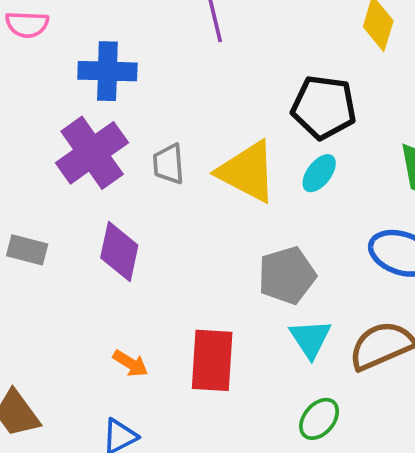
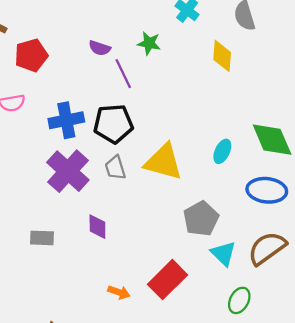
black pentagon: (324, 107) -> (113, 124), moved
cyan ellipse: (319, 173) -> (222, 151), moved
purple diamond: (119, 252) -> (97, 227), size x0.7
red rectangle: (212, 360) -> (167, 280), turned 54

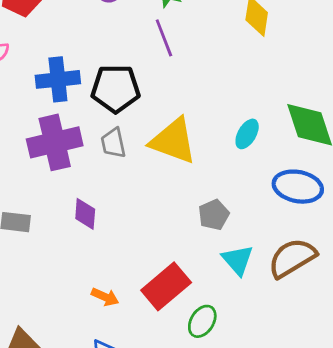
purple line: (123, 74) -> (164, 38), moved
purple cross: (68, 171) -> (55, 142), turned 30
gray pentagon: (201, 219) -> (214, 215), size x0.7
green ellipse: (239, 300) -> (202, 321), moved

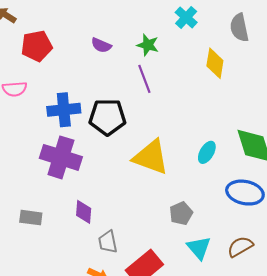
purple cross: (55, 142) -> (61, 157), turned 30
gray trapezoid: (113, 143) -> (108, 242), moved
brown semicircle: (292, 258) -> (240, 247), size x0.7

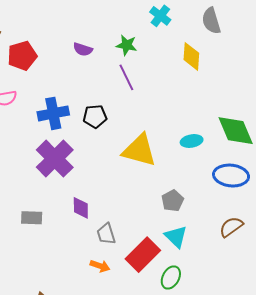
black pentagon: (107, 117) -> (95, 116), size x0.7
cyan ellipse: (207, 152) -> (192, 141), turned 55
purple cross: (61, 157) -> (55, 159), turned 33
cyan triangle: (199, 248) -> (176, 237), moved

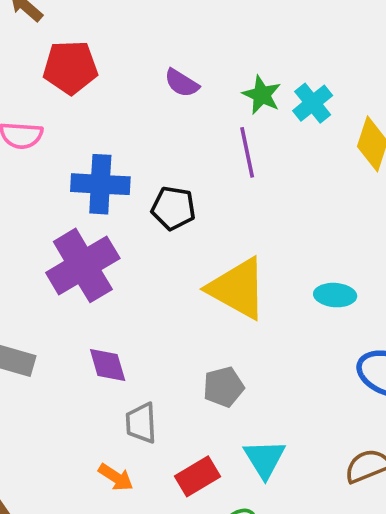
cyan cross: (160, 16) -> (313, 103), moved
gray pentagon: (173, 201) -> (223, 387), moved
purple diamond: (81, 208) -> (108, 365), turned -30
red rectangle: (143, 255) -> (198, 476), size x0.7

